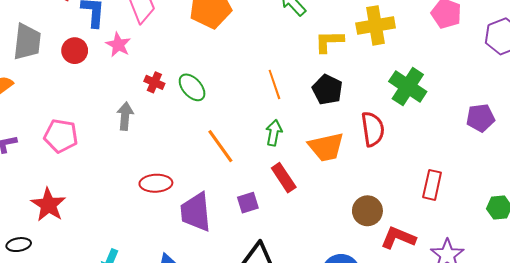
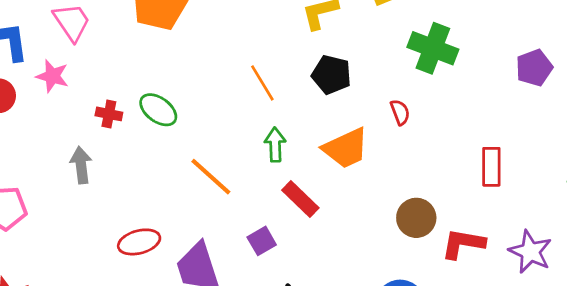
red semicircle: (373, 129) -> (400, 112), size x0.6

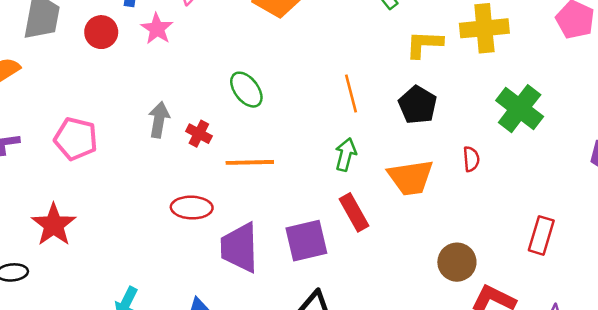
red cross: (109, 114) -> (199, 134), moved
orange line: (211, 177) -> (250, 162), moved, turned -60
purple square: (262, 241) -> (306, 241), size x1.6

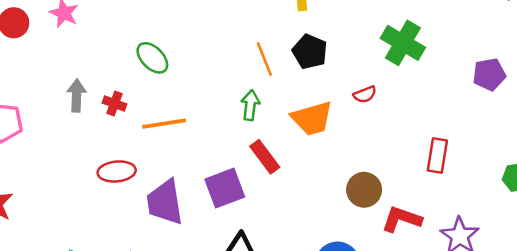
orange line: (351, 94) -> (264, 59), moved
red semicircle: (471, 159) -> (365, 94), turned 80

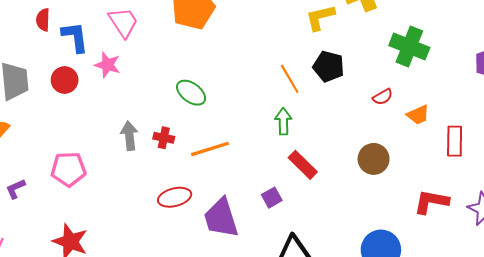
orange trapezoid: (312, 118) -> (418, 115), moved, size x0.6
purple square: (225, 188) -> (272, 198), size x0.6
brown circle: (364, 190) -> (374, 159), moved

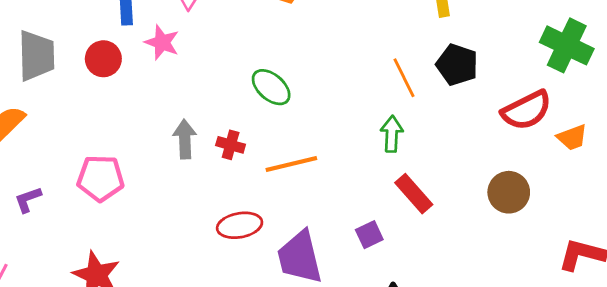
red semicircle: (383, 97) -> (527, 110), size x1.8

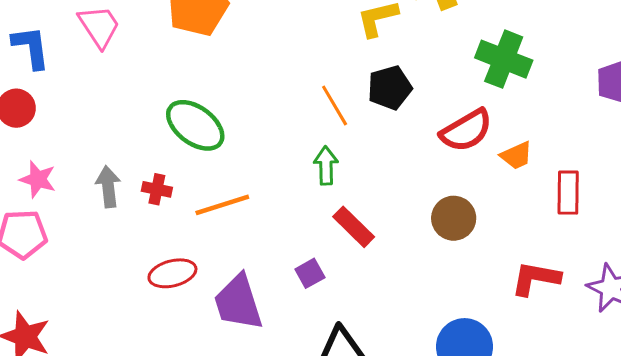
pink star: (162, 43) -> (38, 179), moved
black pentagon: (457, 65) -> (390, 88), turned -30
green ellipse: (271, 87) -> (195, 125), size x1.4

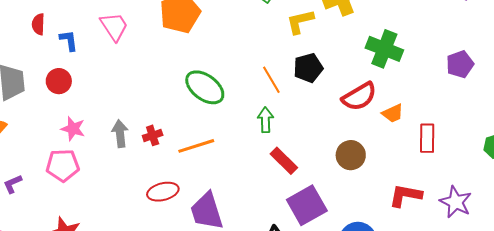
blue L-shape: (31, 47) -> (69, 40), size x0.7
green ellipse: (195, 125) -> (205, 87), moved
red cross: (157, 189) -> (153, 135), turned -30
purple square: (310, 273) -> (307, 205), moved, size x2.0

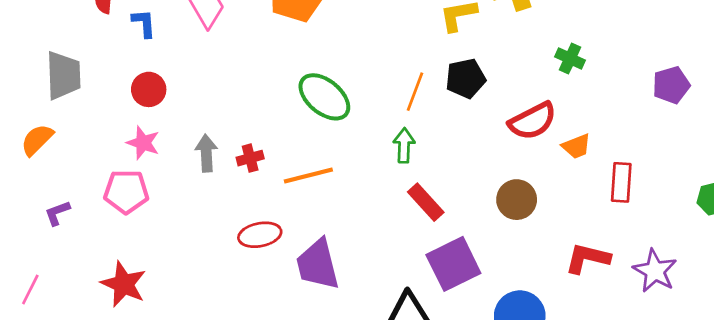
green cross: (384, 49) -> (570, 58), size x0.6
orange line: (271, 80) -> (415, 92), turned 48
red circle: (59, 81) -> (149, 89), moved

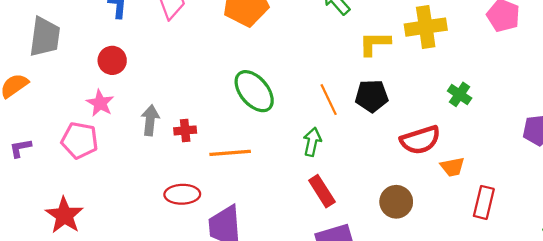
orange line: (415, 92) -> (329, 100), turned -56

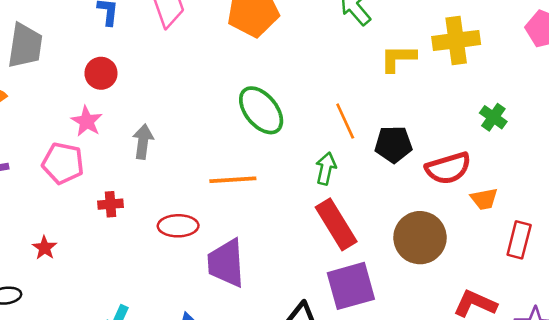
black pentagon: (372, 96) -> (394, 144), moved
red cross: (185, 130) -> (110, 204), moved
red rectangle: (322, 191) -> (336, 224), size x1.4
brown circle: (396, 202) -> (420, 238), size x1.4
red star: (64, 215) -> (44, 248), size x0.6

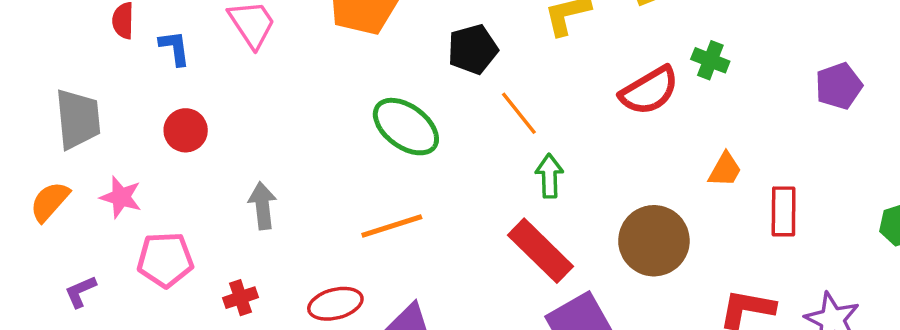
pink star: (87, 121) -> (121, 197), moved
black pentagon: (394, 144) -> (473, 49), moved
red semicircle: (448, 168) -> (649, 91), moved
green arrow: (326, 169) -> (549, 176), moved
orange trapezoid: (484, 199) -> (725, 170), turned -36

